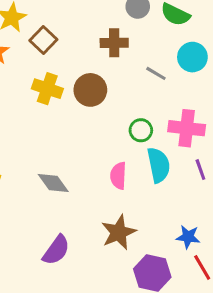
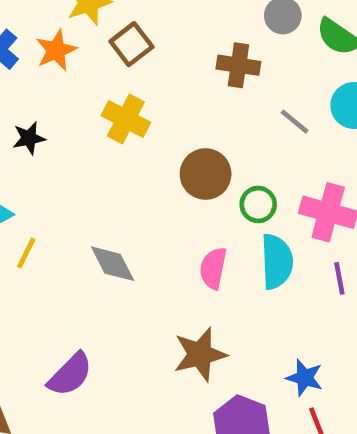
brown circle: (90, 90) -> (206, 174), moved
purple semicircle: (56, 250) -> (70, 374), moved

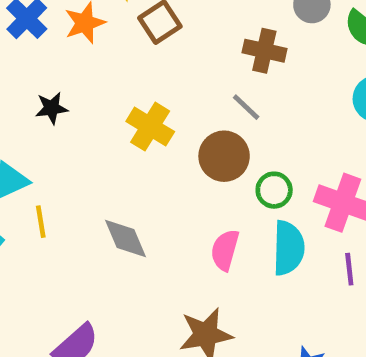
yellow cross: (126, 119) -> (150, 127), moved
gray line: (295, 122) -> (246, 107), moved
yellow line: (26, 253) -> (41, 222), turned -40

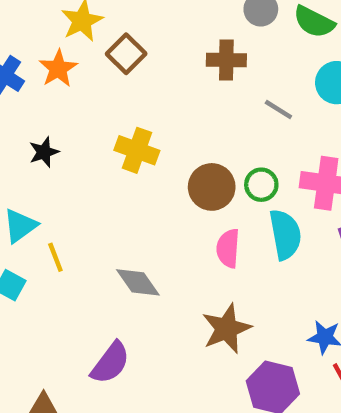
gray line: (246, 107) -> (278, 109), moved
brown circle: (224, 156) -> (212, 187), moved
gray diamond: (125, 238) -> (138, 282), moved

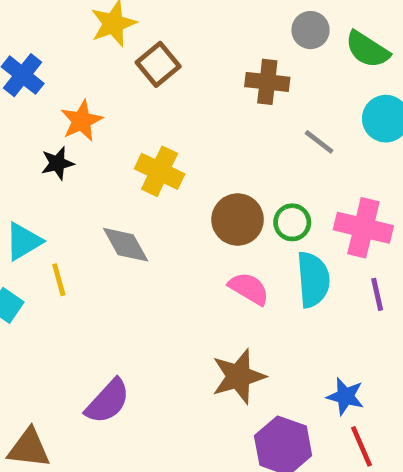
orange star: (58, 68) -> (82, 121), moved
pink semicircle: (228, 248) -> (249, 289), turned 111
gray diamond: (138, 282) -> (126, 245), moved

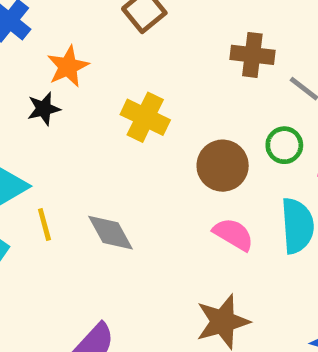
brown cross: (267, 82) -> (252, 55), moved
green circle: (292, 222) -> (284, 145), moved
gray diamond: (126, 245) -> (111, 233), moved

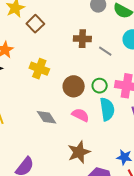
green circle: (284, 145) -> (100, 86), moved
gray diamond: (111, 233) -> (47, 117), moved

